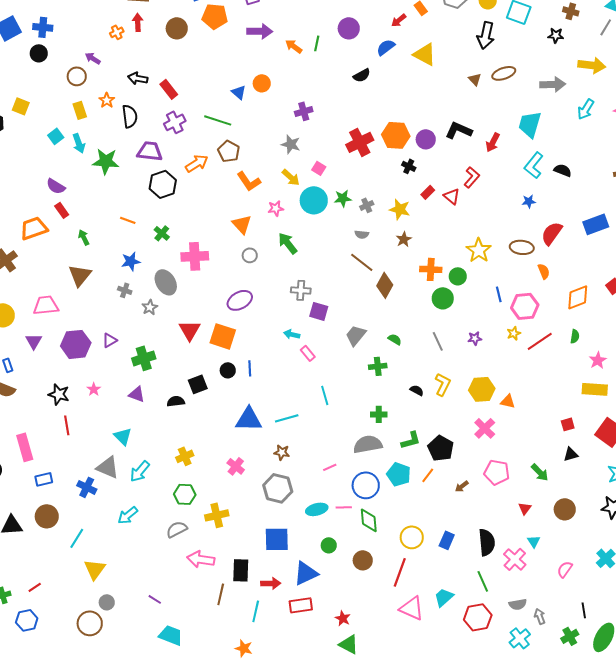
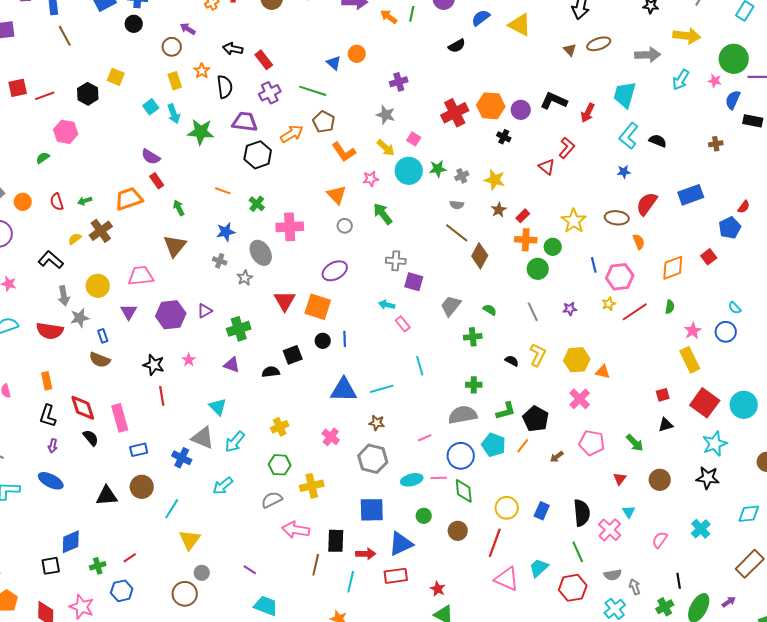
red rectangle: (428, 192) -> (523, 216), moved
yellow rectangle: (595, 389) -> (690, 360), turned 60

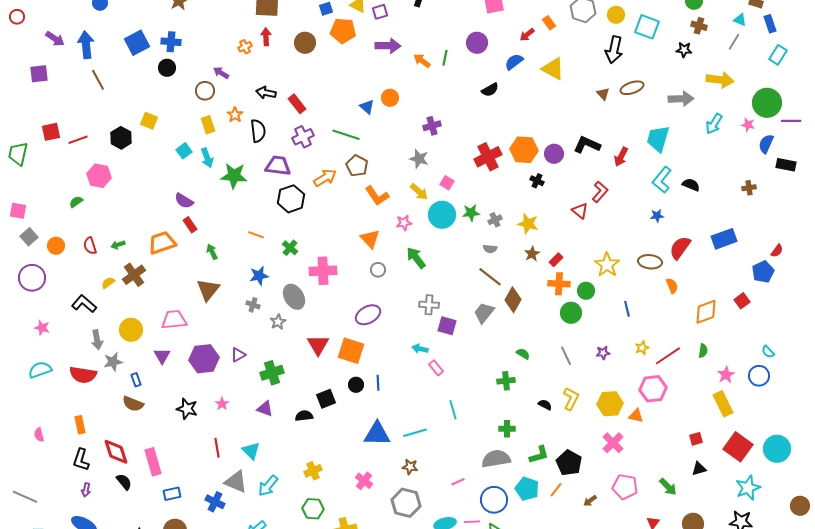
pink hexagon: (620, 277) -> (653, 389), moved
gray trapezoid: (451, 306) -> (484, 313), moved
red line: (162, 396) -> (217, 448), moved

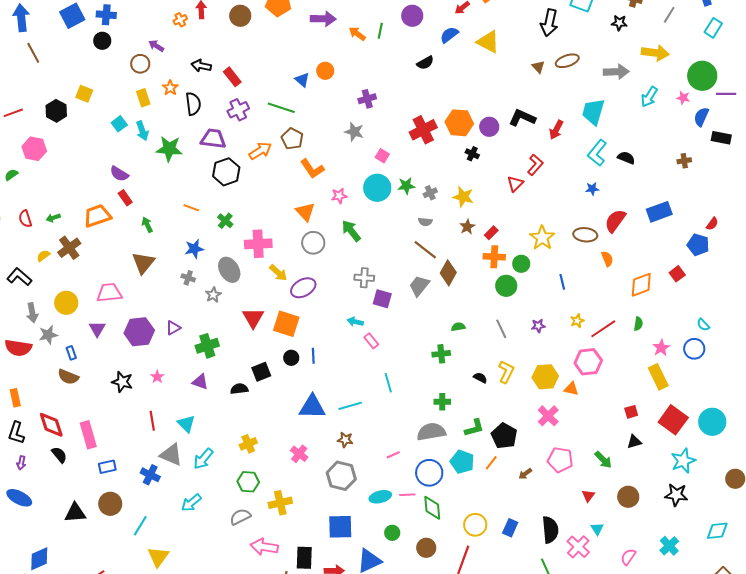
yellow arrow: (419, 192) -> (278, 273), moved
red triangle: (580, 211) -> (515, 184), turned 36
gray circle: (378, 270) -> (313, 243), size x1.5
blue pentagon: (763, 272) -> (698, 245), turned -30
green semicircle: (523, 354) -> (458, 327), turned -40

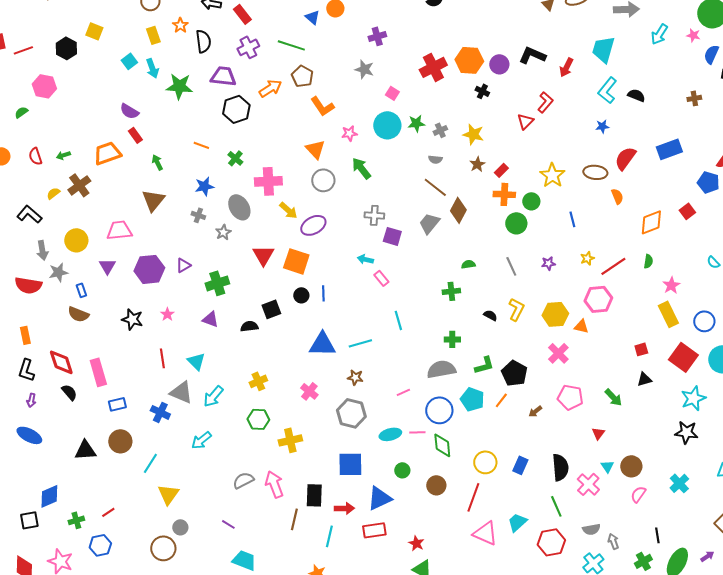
blue circle: (694, 349) -> (704, 321), moved
brown circle: (628, 497) -> (631, 466), moved
gray semicircle: (240, 517) -> (243, 480), moved
pink arrow: (264, 547) -> (274, 484), turned 60

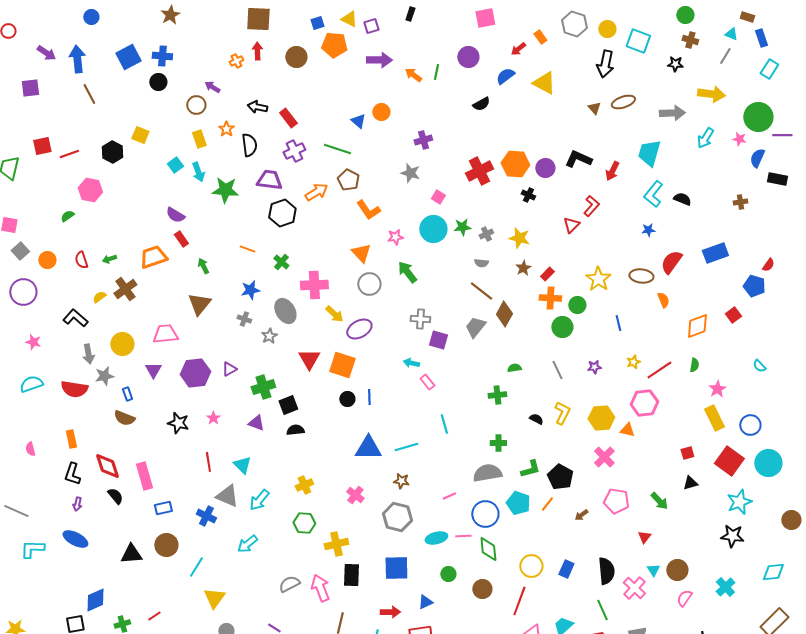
black square: (271, 309) -> (288, 405), moved
black rectangle: (314, 495) -> (351, 575), moved
blue triangle: (379, 498) -> (425, 602), size x0.6

